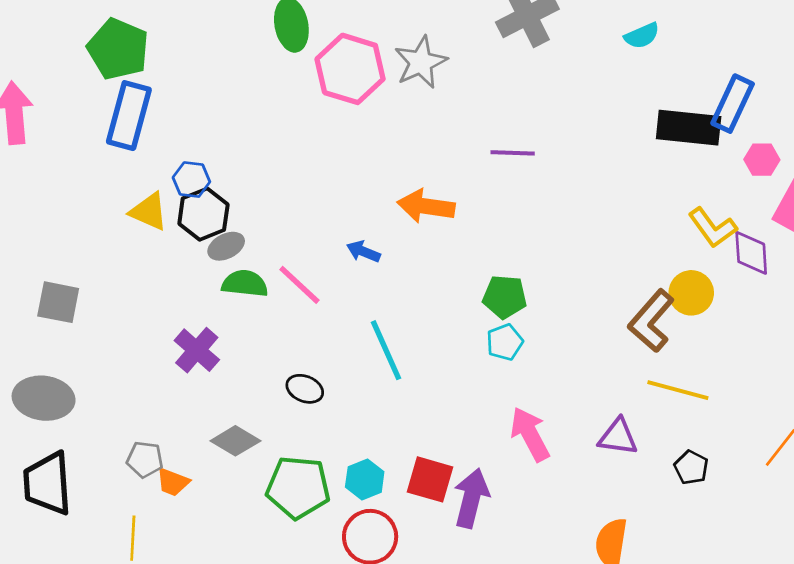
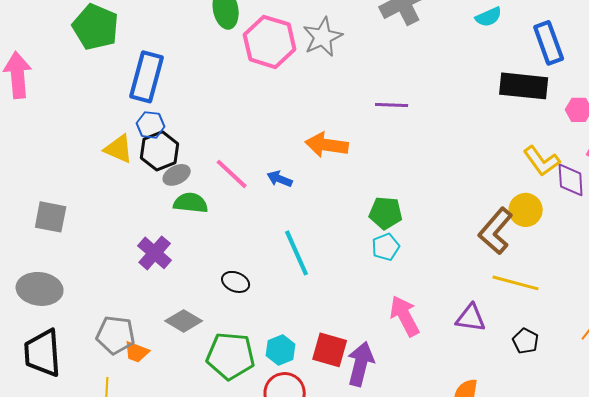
blue rectangle: (733, 104) -> (549, 43), moved, turned -45
blue rectangle: (129, 116) -> (147, 77), moved
pink line: (299, 285) -> (232, 174), moved
gray pentagon: (145, 459) -> (116, 335), size x1.4

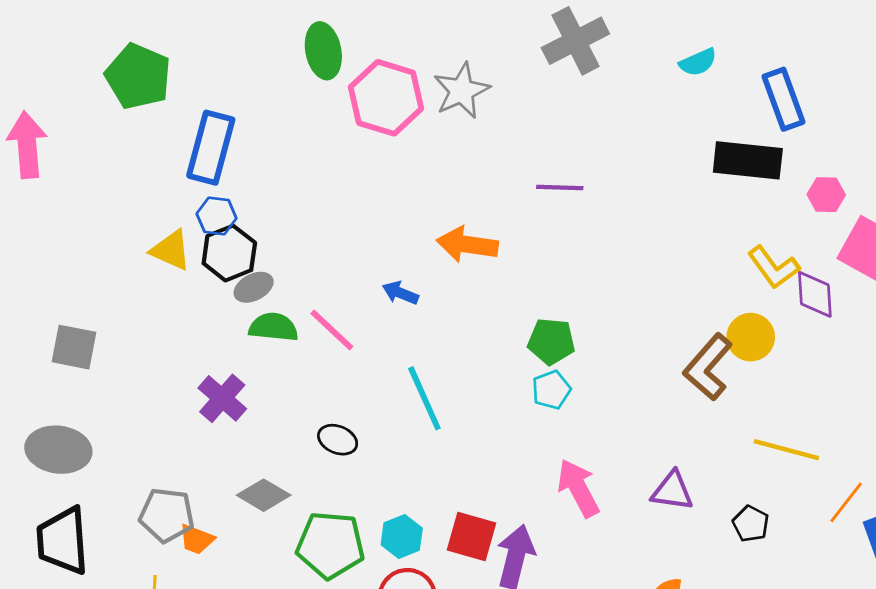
pink line: (232, 174) -> (332, 330), moved
yellow line: (516, 283) -> (786, 450), moved

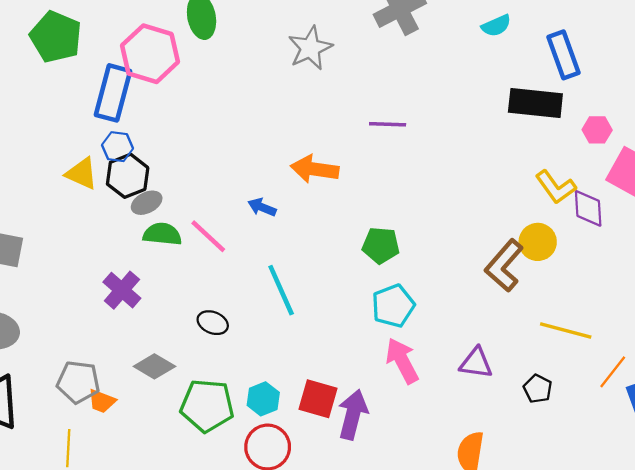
pink hexagon: (386, 98) -> (150, 54), moved
cyan pentagon: (551, 390) -> (393, 306), moved, size x1.4

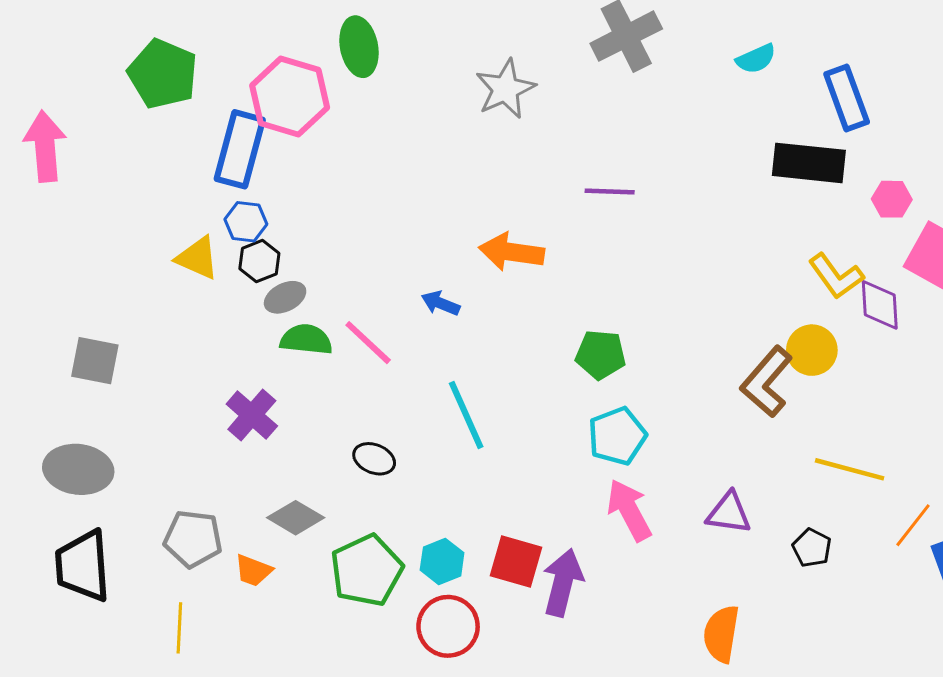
black hexagon: (128, 176) -> (259, 261), size x0.7
orange trapezoid: (102, 401) -> (253, 570), moved
green pentagon: (207, 406) -> (367, 570), turned -30

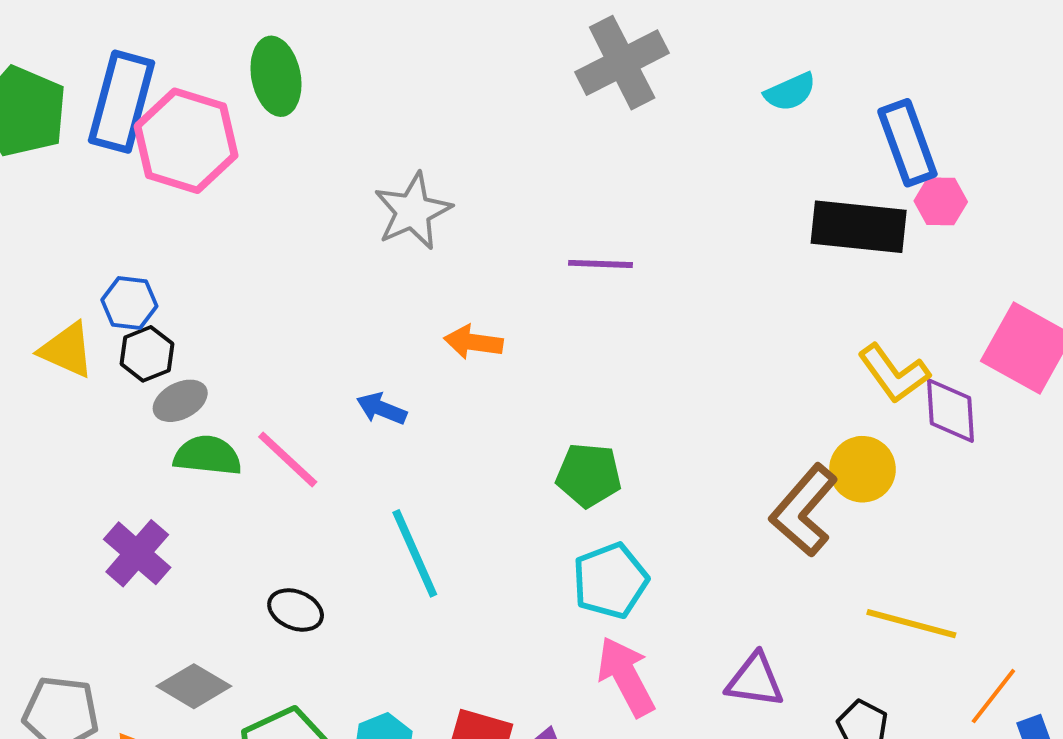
gray star: (505, 89) -> (413, 211), moved
blue rectangle: (240, 149) -> (122, 102), moved
pink hexagon: (892, 199) -> (941, 201), moved
orange arrow: (511, 252) -> (473, 342), size x0.7

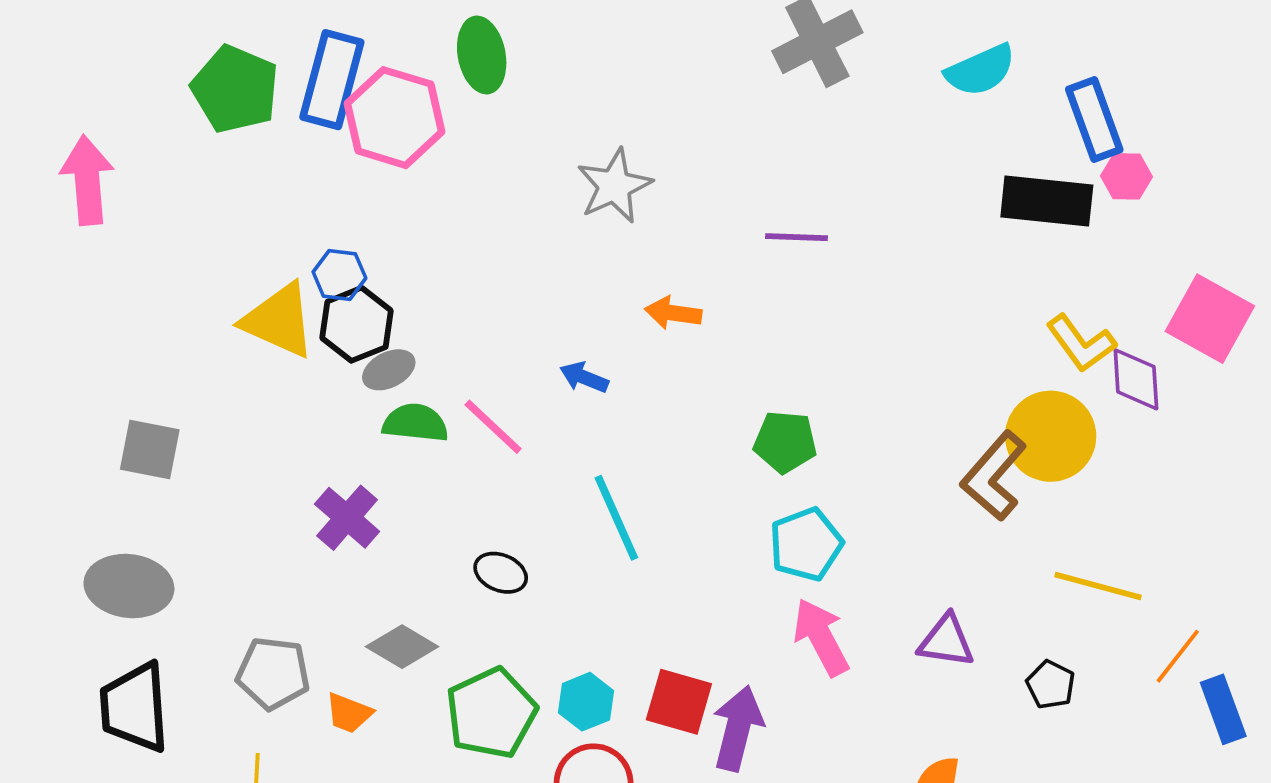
cyan semicircle: (790, 92) -> (980, 70), size x1.4
yellow triangle: (67, 350) -> (279, 321), size x1.4
black hexagon: (147, 354) -> (357, 324), size x1.4
yellow circle: (862, 469) -> (1051, 436), size x1.4

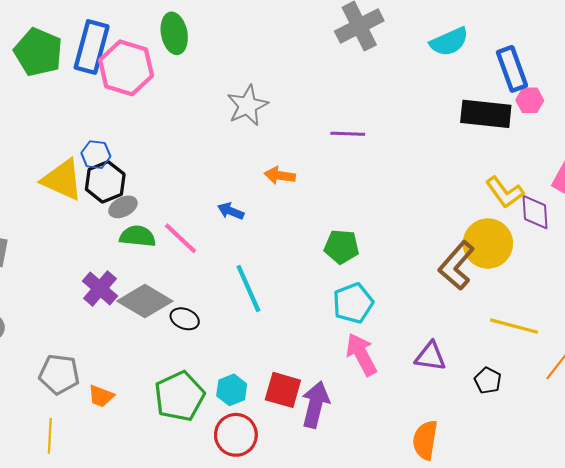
gray diamond: (402, 647) -> (145, 301), moved, size x1.4

